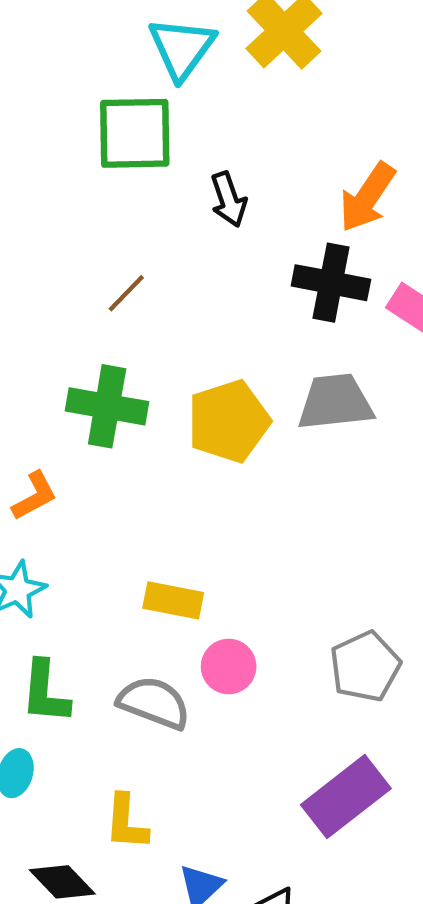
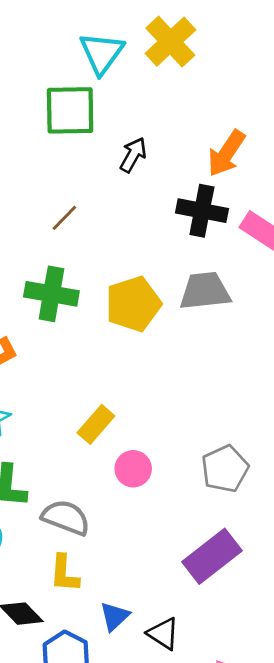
black arrow: (229, 199) -> (133, 155), turned -132
yellow rectangle: (173, 600) -> (96, 424), turned -60
gray semicircle: (154, 703) -> (66, 517), moved

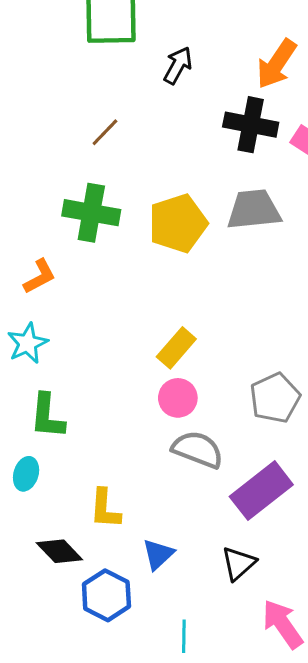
yellow rectangle: (96, 424) -> (176, 348), moved
gray semicircle: (66, 517) -> (198, 450), moved
black triangle: (163, 634) -> (239, 563), moved, turned 45

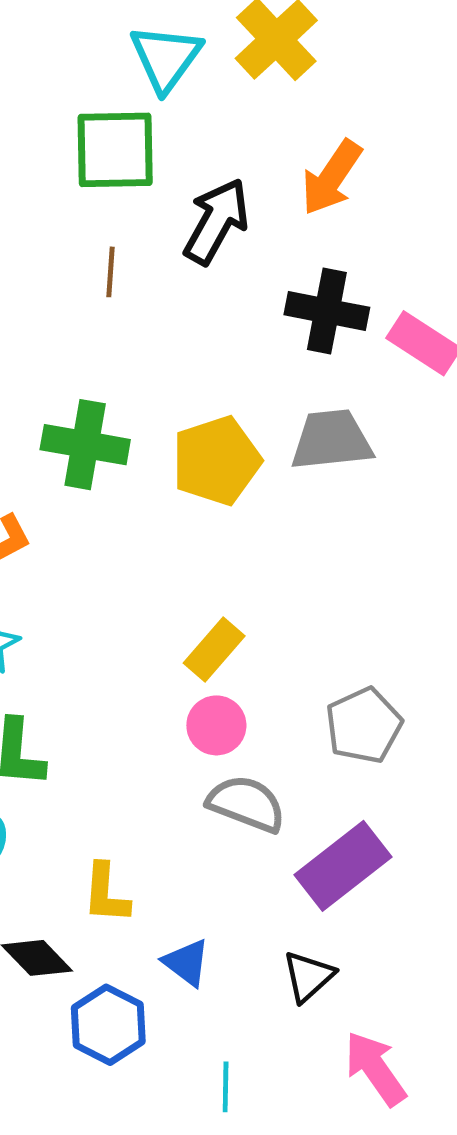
orange arrow: (277, 64) -> (331, 178), moved
black arrow: (178, 65) -> (216, 221), size x1.5
brown line: (105, 132) -> (110, 272), moved, turned -40
blue triangle: (158, 554) -> (186, 963), turned -40

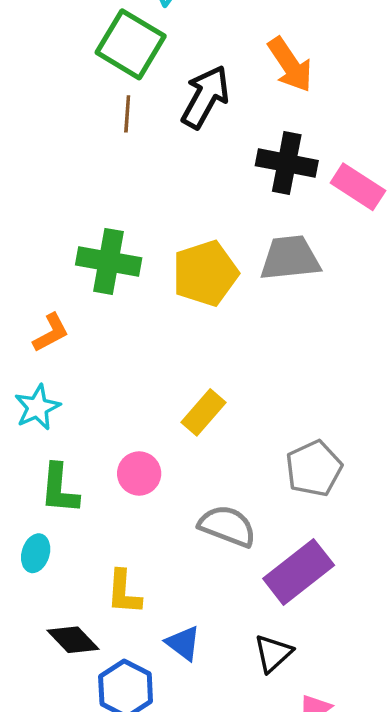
green square: (115, 150) -> (131, 44), turned 32
orange arrow: (331, 178) -> (290, 65), turned -68
brown line: (110, 272) -> (127, 114), moved
pink circle: (216, 725) -> (139, 473), moved

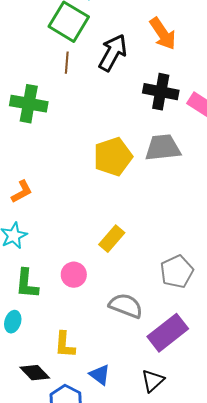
green cross: (109, 261) -> (29, 104), moved

